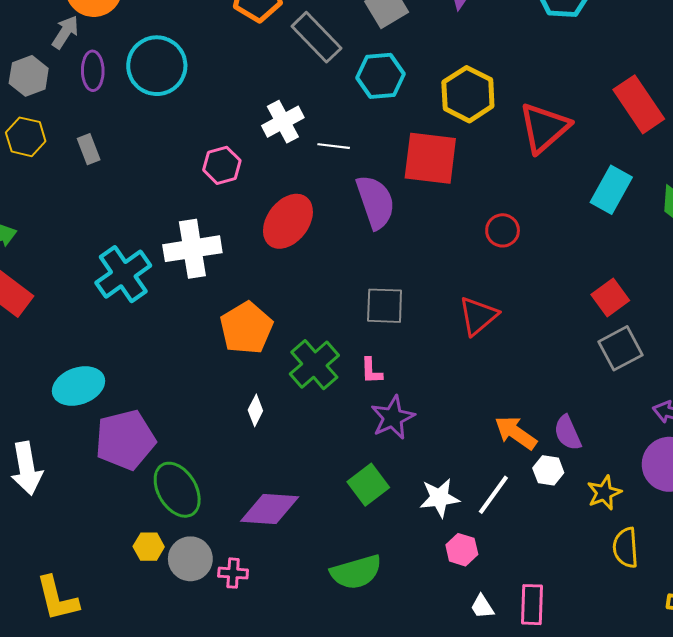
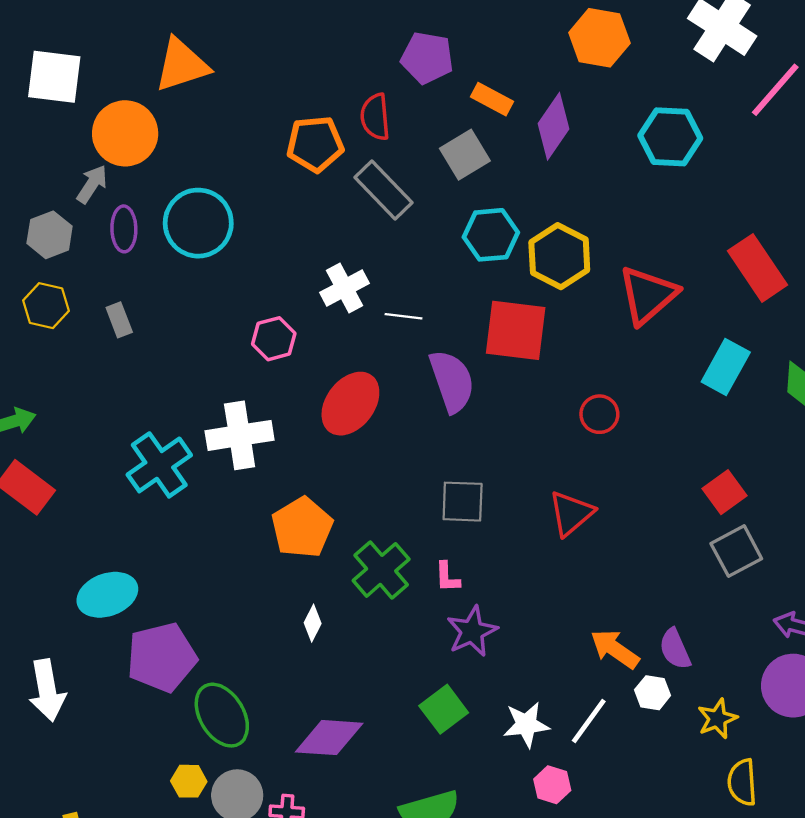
cyan hexagon: (380, 76) -> (491, 235), moved

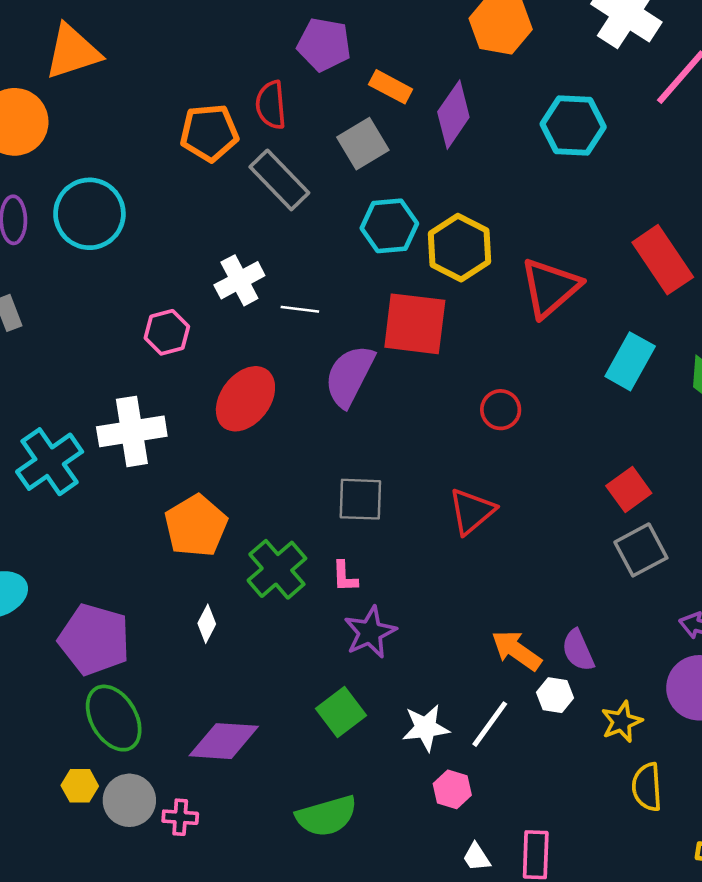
purple semicircle: (452, 381) -> (349, 376), turned -134
purple pentagon: (162, 657) -> (94, 639), moved, turned 30

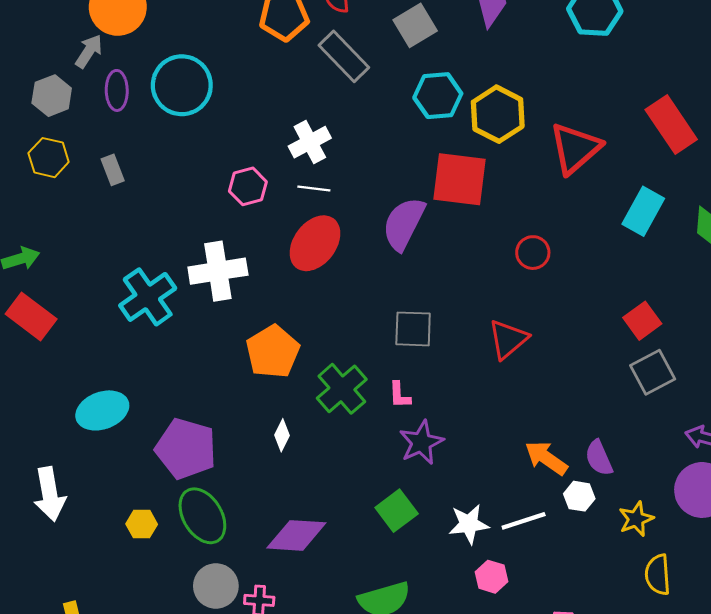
white line: (300, 309) -> (314, 189), moved
white line: (490, 724) -> (524, 521), turned 36
yellow hexagon: (80, 786) -> (142, 524), moved

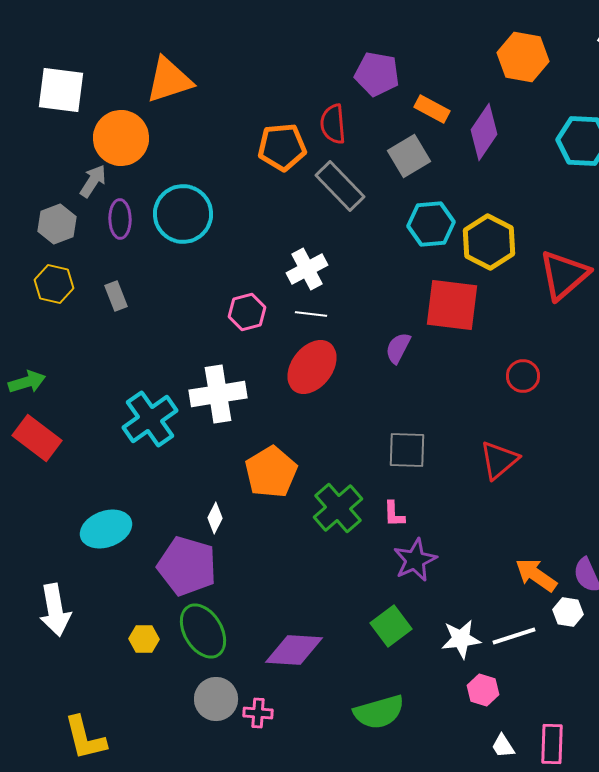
purple semicircle: (404, 224) -> (398, 348), size x0.6
white diamond: (282, 435) -> (215, 518), moved

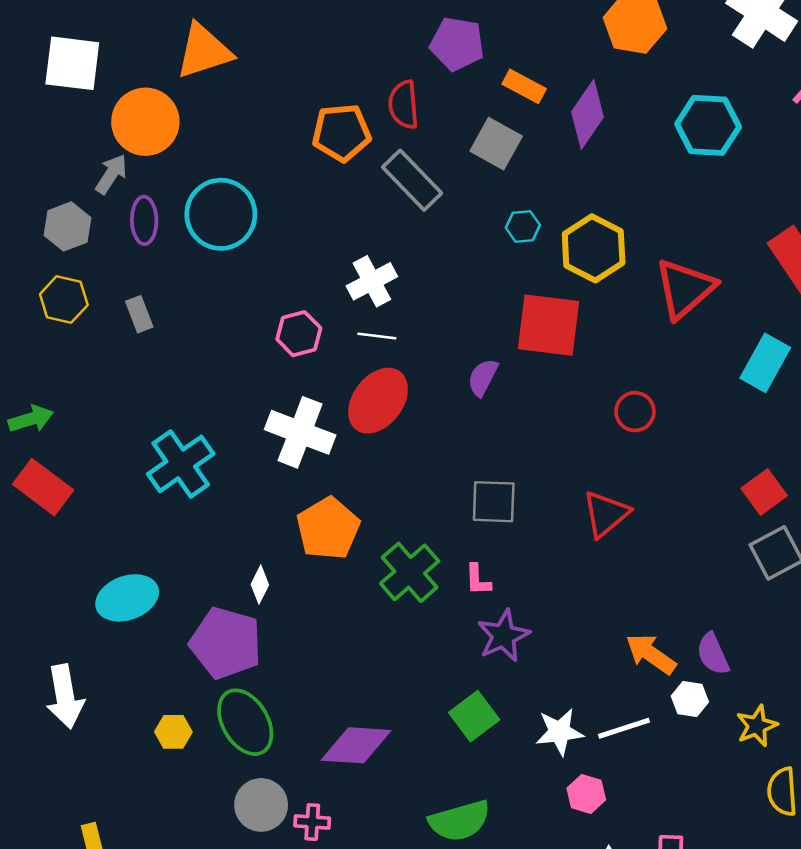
gray square: (409, 156) -> (496, 144), turned -30
cyan hexagon: (431, 224) -> (523, 226), size x0.6
white cross: (218, 394) -> (300, 432), moved, turned 30

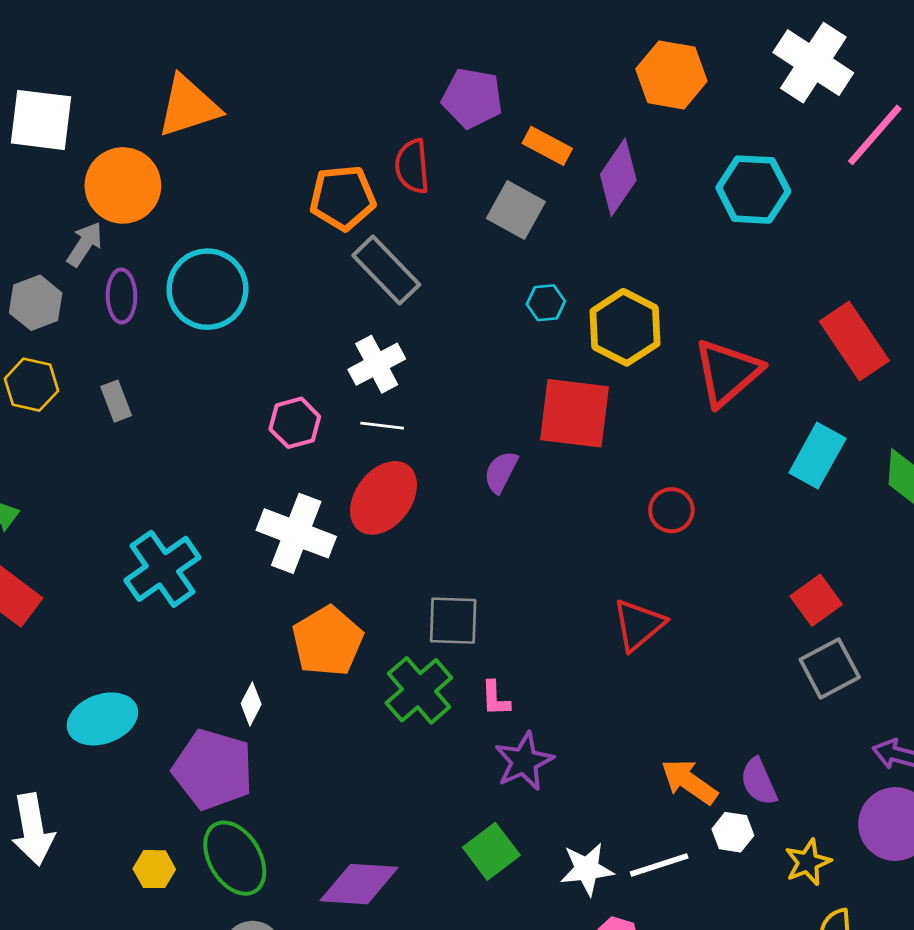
gray rectangle: (412, 180) -> (386, 270), moved
gray square: (494, 502) -> (453, 621), moved

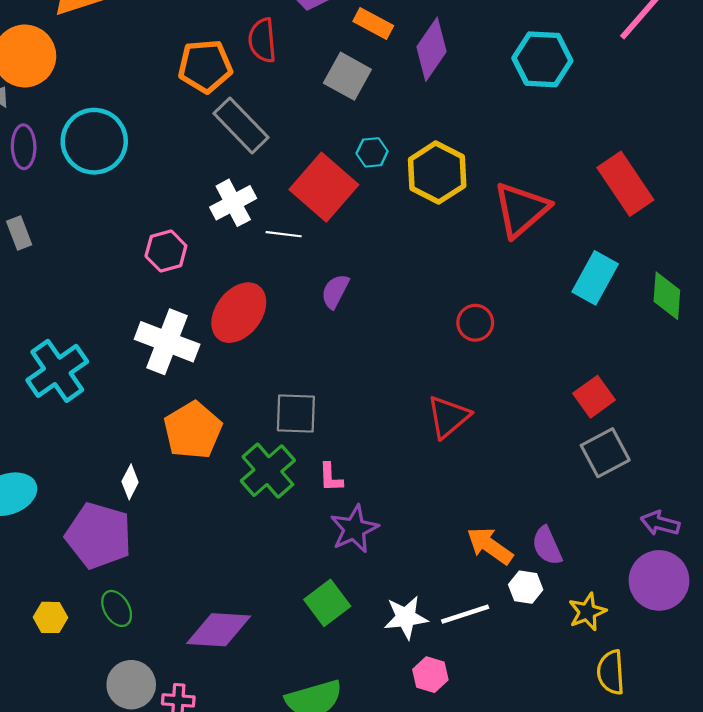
red square: (575, 413) -> (324, 187), moved, turned 34
white line: (382, 426) -> (284, 234), moved
green ellipse: (235, 858) -> (117, 608), size x0.6

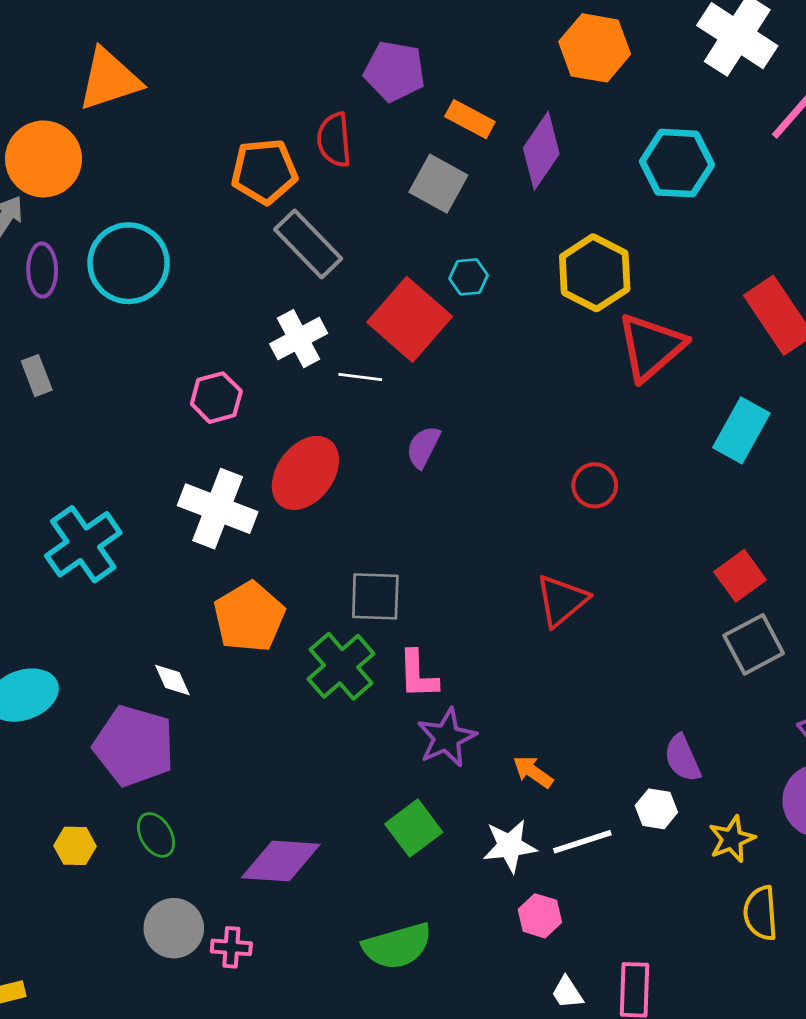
yellow hexagon: (437, 173) -> (595, 273), moved
pink L-shape: (331, 477) -> (418, 675), size x1.4
white diamond: (130, 482) -> (172, 680), turned -52
orange arrow: (490, 546) -> (533, 772), moved, size x0.7

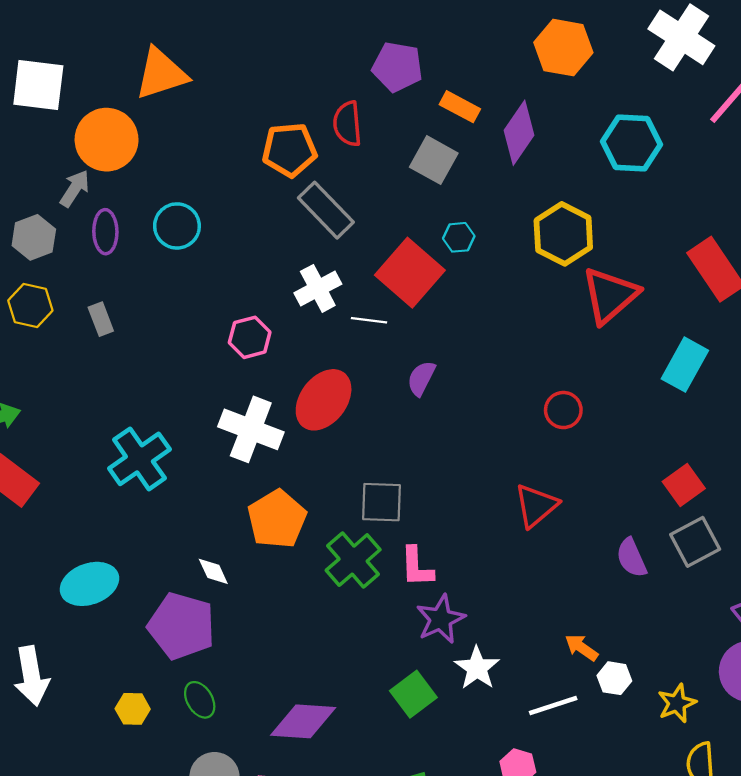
cyan circle: (129, 263) -> (177, 226), size x0.7
purple semicircle: (682, 758) -> (631, 558), moved
orange arrow: (533, 772) -> (581, 648), moved
white star: (510, 846) -> (477, 668), moved, turned -30

